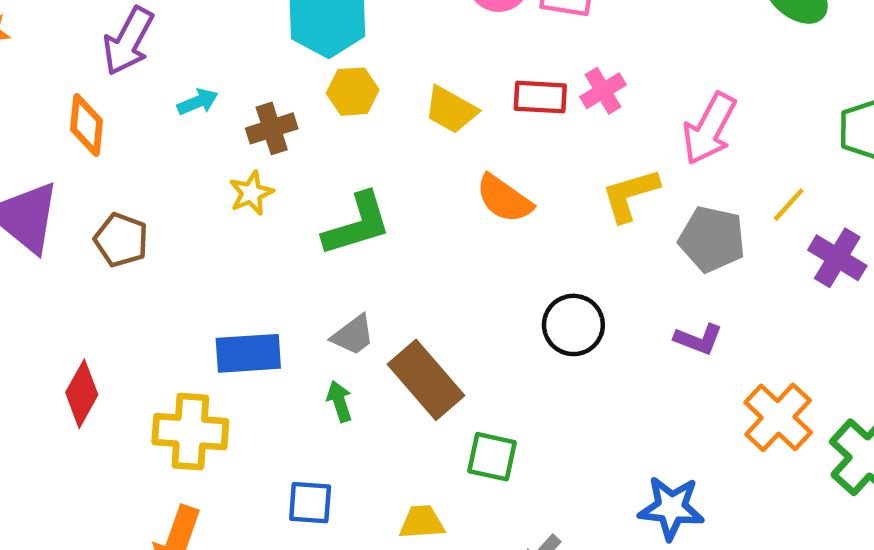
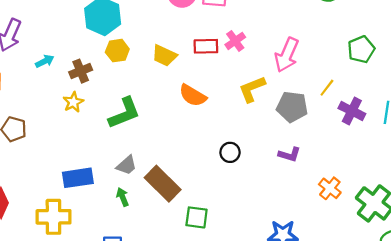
black circle: (573, 325) -> (230, 152), size x0.7
orange cross: (778, 417) -> (330, 188), size x0.7

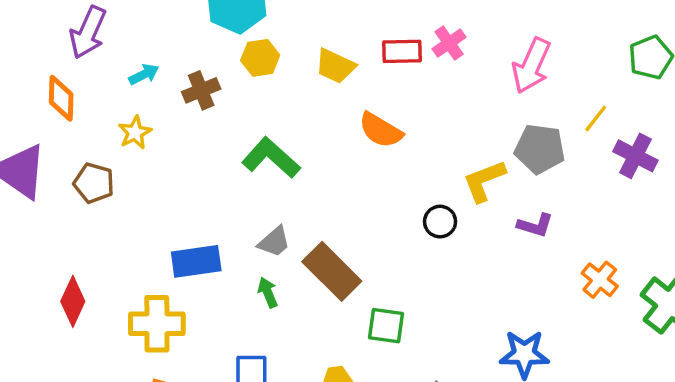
yellow L-shape: (252, 89) -> (484, 181), moved
yellow star: (73, 102) -> (135, 132), moved
green L-shape: (124, 113) -> (271, 158), turned -117

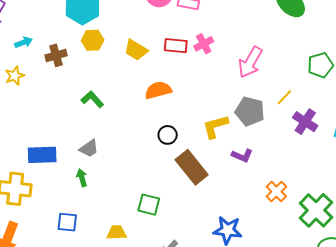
orange semicircle: (381, 130) -> (158, 90), turned 128
green L-shape: (271, 158) -> (92, 99), size x0.7
black circle: (440, 222) -> (168, 135), moved
brown rectangle: (332, 271) -> (192, 167), moved

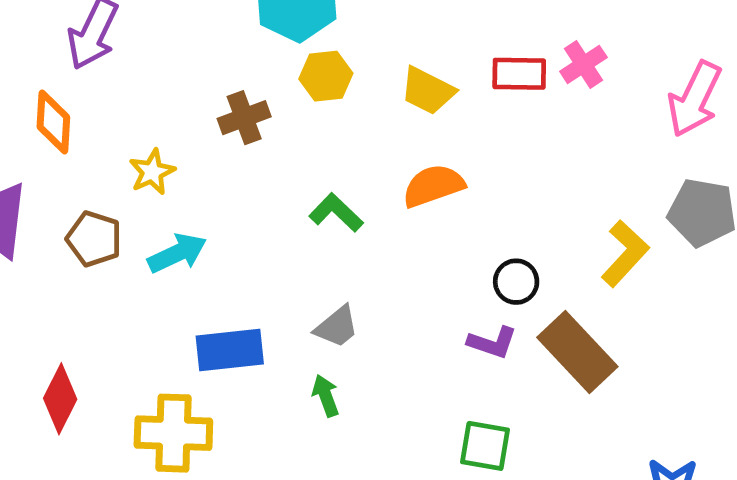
cyan arrow: (24, 42) -> (177, 253), moved, size x1.4
orange semicircle: (158, 90) -> (433, 186), moved
yellow L-shape: (215, 126) -> (625, 253), turned 152
purple L-shape: (242, 156) -> (492, 343), moved

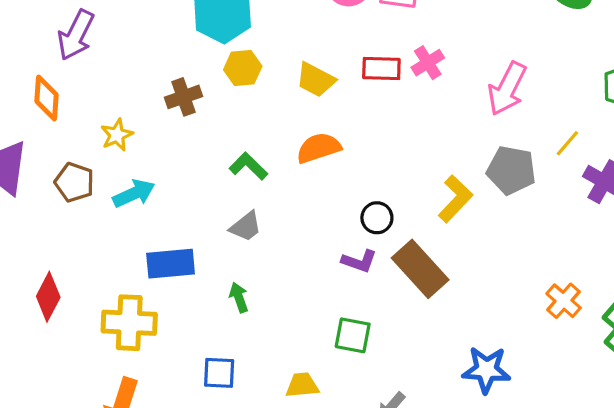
gray trapezoid: (337, 327) -> (246, 227), moved

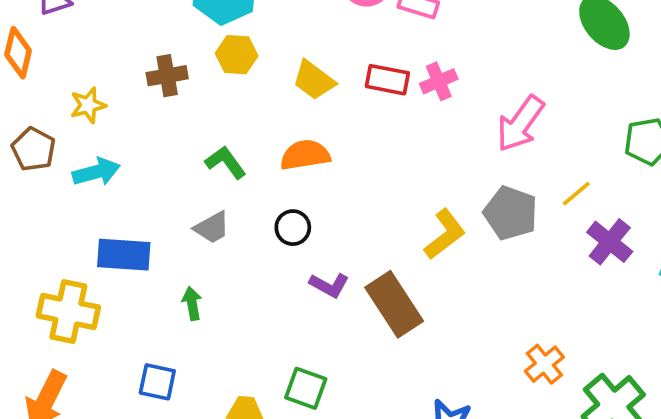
black circle: (377, 218) -> (293, 228), moved
green square: (353, 335) -> (306, 388), moved

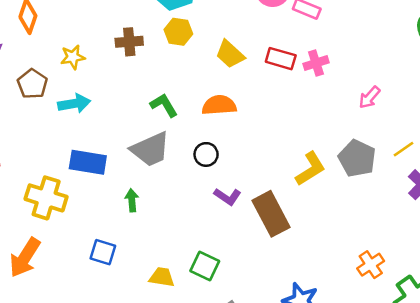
pink arrow: (520, 124) -> (370, 97), size x0.6
gray trapezoid: (212, 228) -> (150, 149), size x1.6

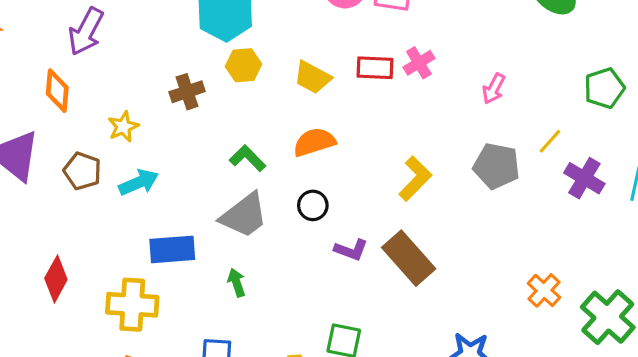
yellow L-shape: (310, 169) -> (415, 179), moved

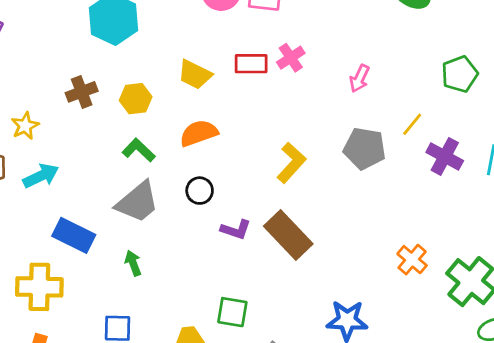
yellow hexagon: (244, 65) -> (136, 99), moved
blue rectangle: (172, 249) -> (74, 235), turned 33

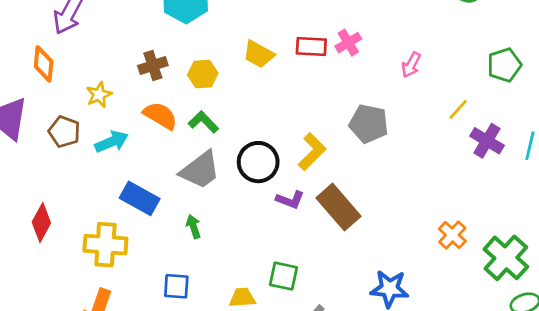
orange semicircle: (199, 133) -> (160, 116), moved, turned 48
gray pentagon: (365, 148) -> (369, 124), moved
yellow L-shape: (291, 163) -> (312, 152), moved
black circle: (200, 191) -> (258, 162), size x1.6

